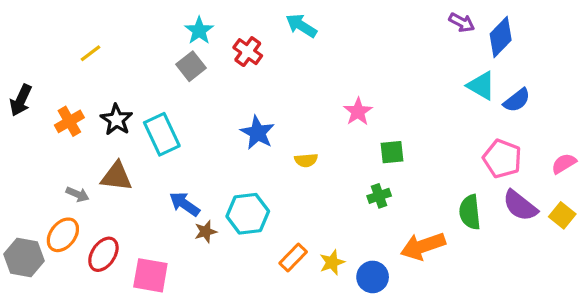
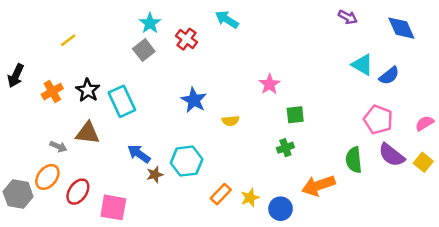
blue diamond: (501, 37) -> (401, 28), moved, turned -68

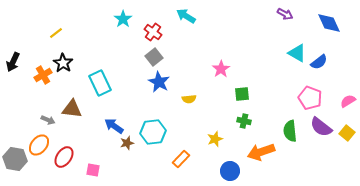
gray square: (144, 50) -> (154, 57), moved
black star: (88, 90) -> (63, 63), moved
green cross: (285, 148) -> (244, 121), moved, turned 32
yellow star: (250, 198) -> (215, 139), moved
pink square: (113, 207) -> (93, 170), size x0.6

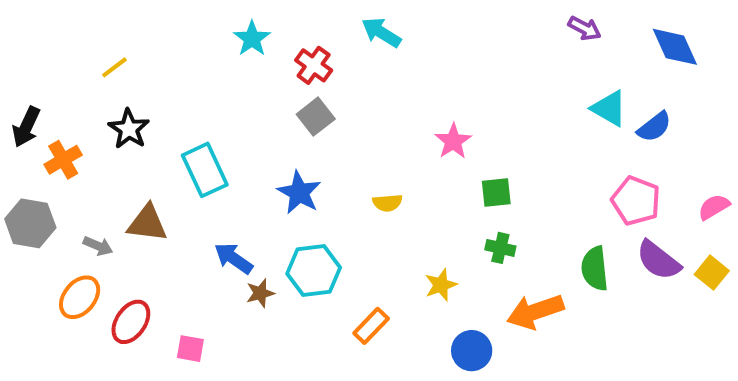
orange cross: (43, 75) -> (63, 160), moved
blue star: (159, 82) -> (299, 193), moved
gray hexagon: (15, 159) -> (30, 223), moved

